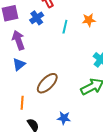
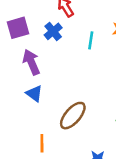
blue triangle: (19, 64) -> (34, 94), turned -40

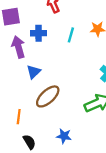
blue cross: (53, 31) -> (39, 33), moved, turned 32
blue triangle: (34, 94) -> (34, 72), moved, turned 32

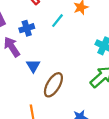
cyan line: (71, 35) -> (57, 21), turned 40

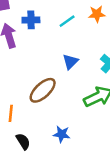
blue triangle: (33, 66) -> (70, 62), moved

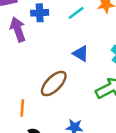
blue triangle: (70, 62) -> (81, 54), turned -42

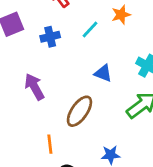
purple arrow: (18, 29) -> (34, 87), moved

